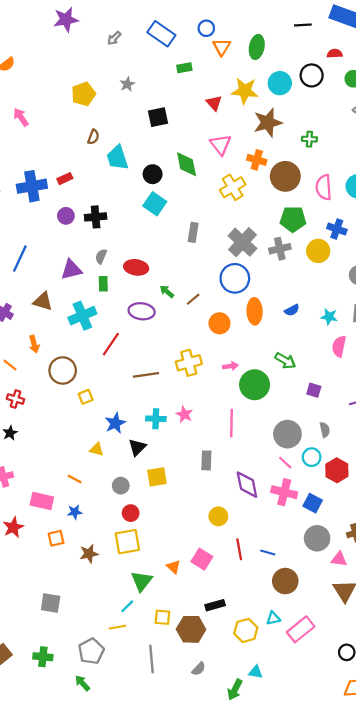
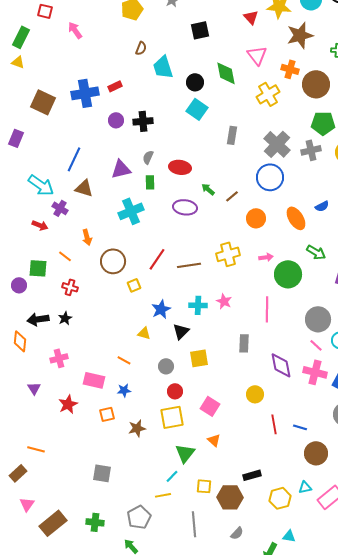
brown triangle: (43, 301) -> (84, 188), moved
orange ellipse: (255, 311) -> (296, 218), moved, turned -30
red line: (111, 344) -> (157, 259), moved
pink square: (202, 559) -> (210, 406), moved

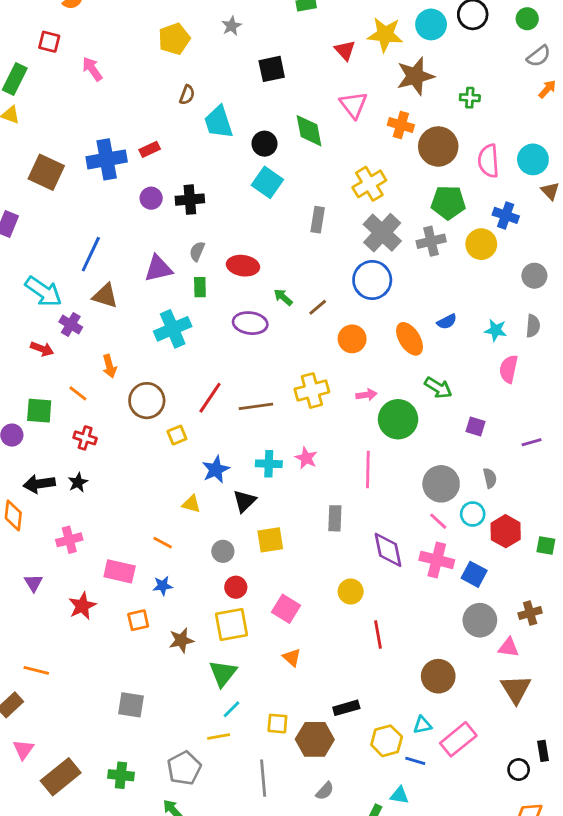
yellow cross: (268, 94) -> (369, 184), moved
blue line: (300, 427) -> (415, 761), moved
green triangle: (185, 453) -> (223, 673), moved

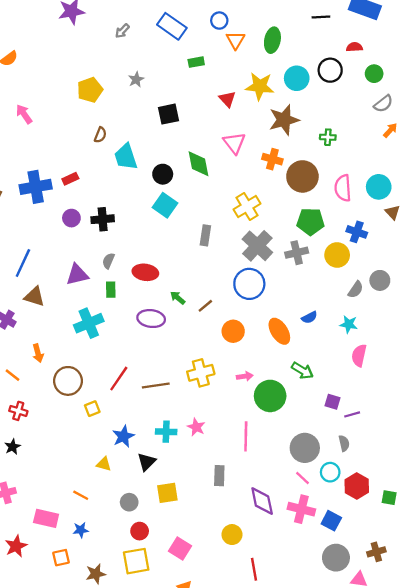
gray semicircle: (533, 326) -> (356, 290), moved, turned 30
purple line: (532, 442) -> (352, 414), moved

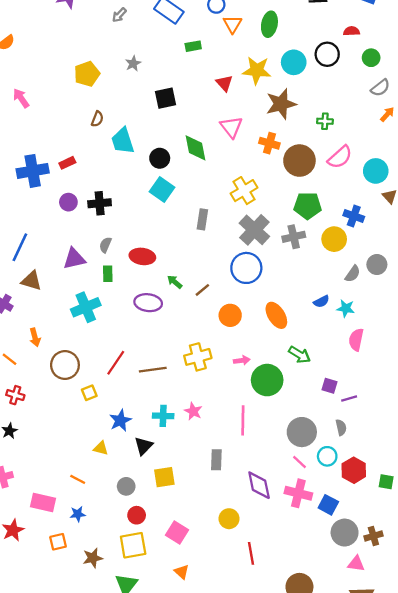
pink semicircle: (343, 188) -> (340, 157), moved, turned -128
blue semicircle: (309, 317) -> (321, 301), moved
gray circle: (336, 558) -> (345, 533), moved

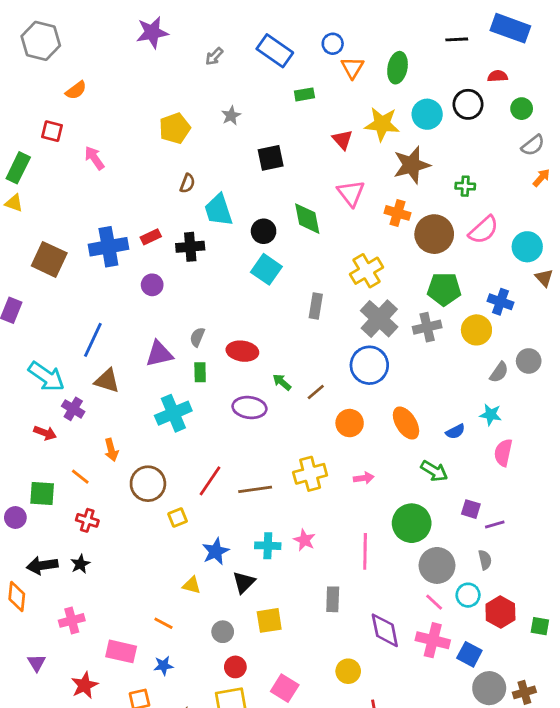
black cross: (100, 203) -> (190, 247), moved
blue semicircle: (321, 301) -> (455, 431), moved
green circle: (267, 380) -> (412, 523), moved

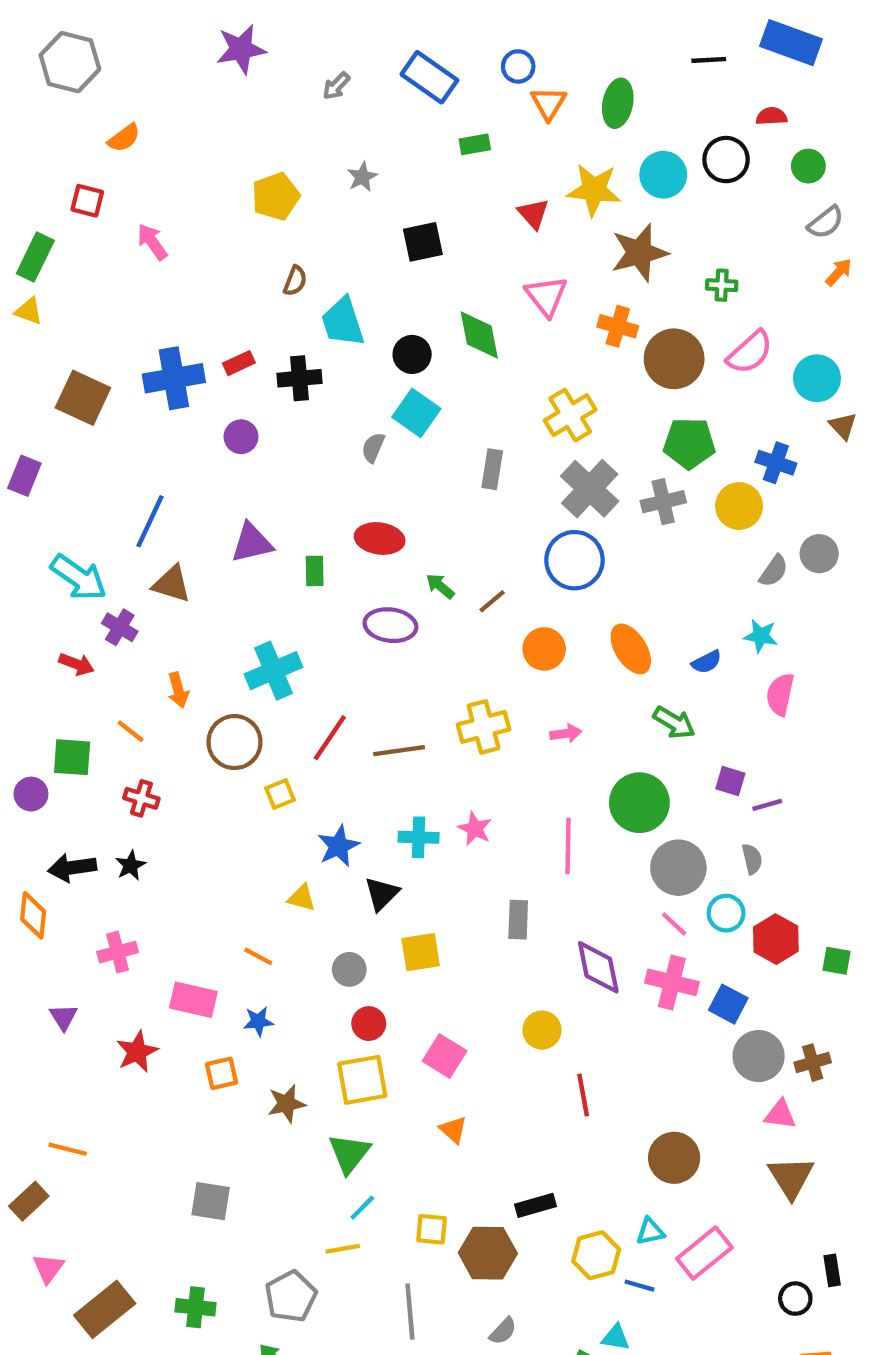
gray semicircle: (197, 337) -> (373, 448), moved
cyan cross: (173, 413) -> (273, 671), moved

